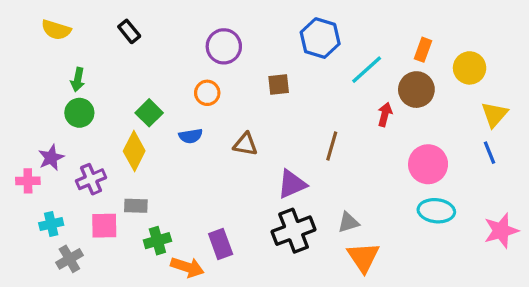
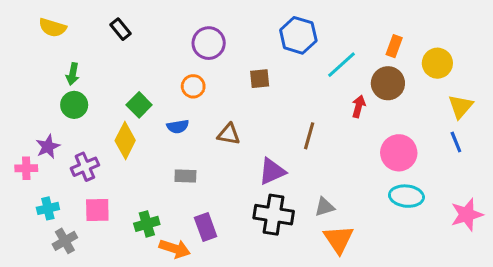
gray rectangle: (136, 206) -> (185, 176), moved
black cross: (294, 231) -> (274, 215), turned 30

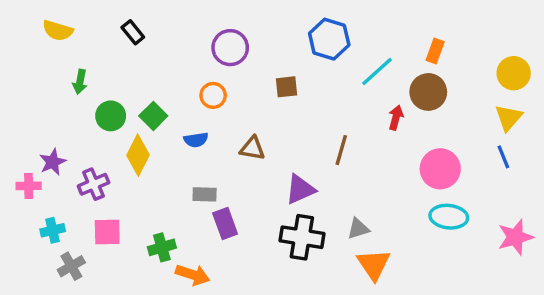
yellow circle: (437, 63) -> (514, 73), moved
green circle: (74, 105) -> (111, 116), moved
purple rectangle: (206, 227) -> (225, 223), moved

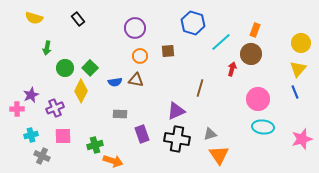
orange circle: (213, 95) -> (140, 56), moved
brown triangle: (252, 148) -> (136, 80), moved
purple rectangle: (225, 223) -> (142, 134), moved
gray cross: (71, 266) -> (42, 156), turned -35

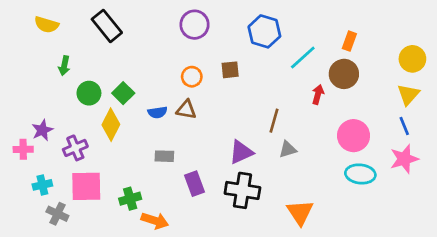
black rectangle: (78, 19) -> (107, 26), size x1.6
purple circle: (135, 28) -> (195, 25), moved
gray triangle: (210, 134) -> (288, 149), moved
pink square: (63, 136) -> (86, 186), size x1.4
pink star: (302, 139) -> (404, 159), moved

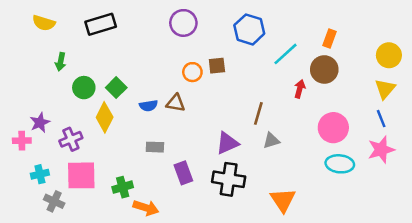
black rectangle: (107, 26) -> (101, 24), turned -68
orange circle: (192, 77) -> (192, 72), moved

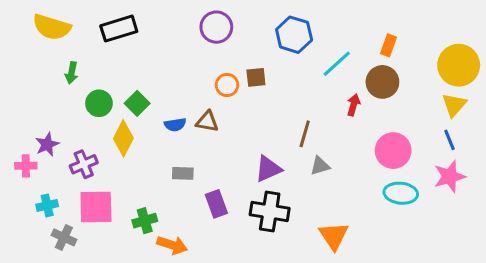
yellow semicircle: (44, 23) -> (52, 27), size x1.4
yellow circle: (389, 55) -> (459, 65), size x1.4

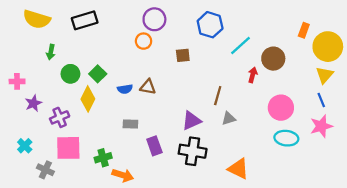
orange rectangle: (389, 45) -> (304, 30), moved
orange circle: (227, 85) -> (144, 41), moved
pink cross: (26, 166) -> (17, 81), moved
cyan cross: (47, 205) -> (25, 146), moved, turned -32
orange triangle: (334, 236) -> (238, 169), turned -30

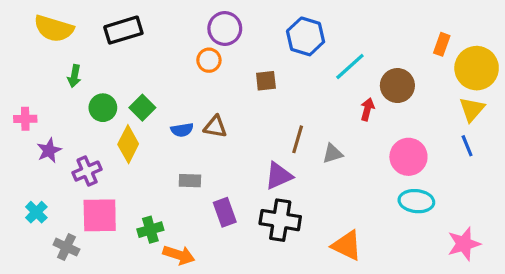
brown line: (218, 96) -> (298, 139), moved
gray triangle: (229, 119) -> (332, 154), moved
pink star: (321, 126) -> (464, 244), moved

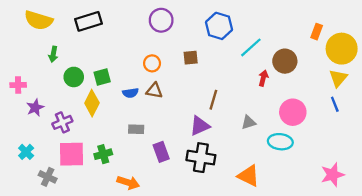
orange circle: (209, 60) -> (152, 63), moved
green square: (142, 108) -> (102, 77), turned 30
gray triangle: (332, 154) -> (249, 122), moved
cyan ellipse: (416, 201) -> (280, 142), moved
green cross: (150, 230) -> (103, 154), moved

